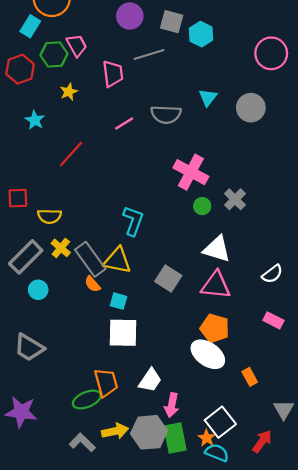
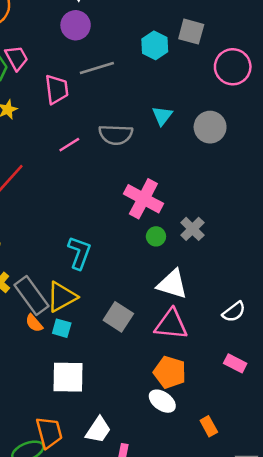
gray square: (172, 22) -> (191, 32), moved
yellow triangle: (117, 260) -> (62, 297), turned -40
cyan square: (118, 301) -> (62, 328), moved
white ellipse: (208, 354) -> (162, 401), size x0.7

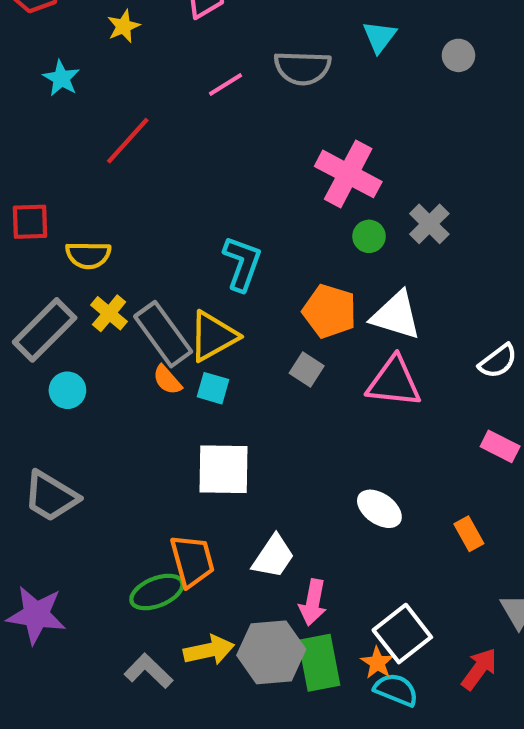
gray circle: (210, 127) -> (458, 55), size x0.6
gray square: (118, 317) -> (307, 369), size x0.7
orange pentagon: (170, 372) -> (330, 311), moved
orange rectangle: (209, 426) -> (469, 534), moved

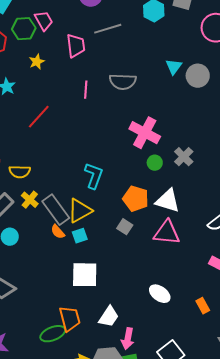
cyan triangle: (379, 37) -> (174, 67), moved
gray circle: (458, 55) -> (198, 76), size x1.5
pink line: (226, 85) -> (86, 90), turned -54
cyan square: (213, 388) -> (80, 236), turned -35

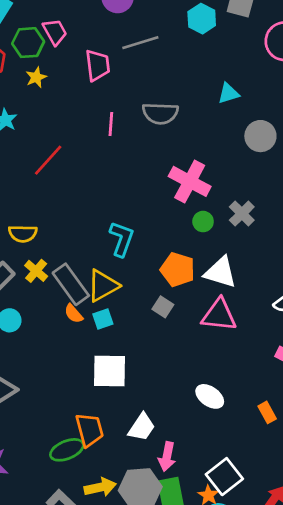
yellow star: (37, 62) -> (36, 77), moved
cyan triangle: (174, 67) -> (228, 93), turned 36
gray circle: (198, 76) -> (260, 136), moved

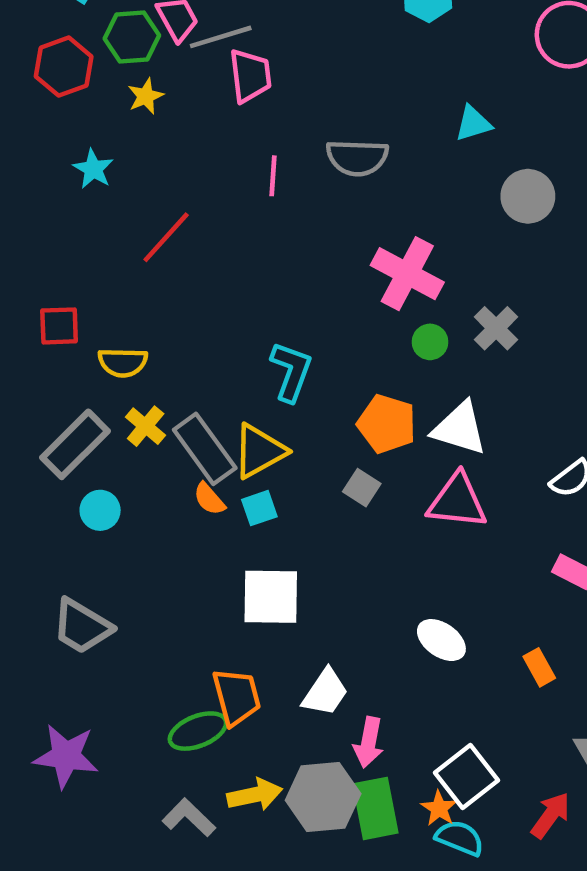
gray line: (140, 43) -> (221, 37), moved

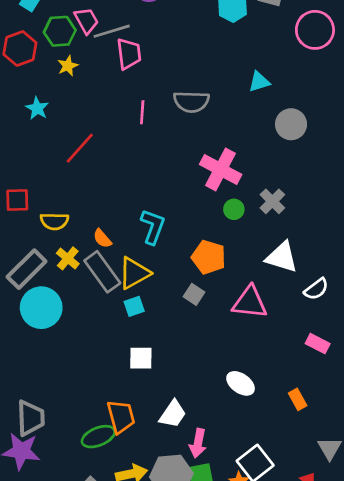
white triangle: (460, 428) -> (282, 257), moved
orange semicircle: (209, 499) -> (102, 239), moved
cyan circle: (100, 510) -> (41, 308), size x1.8
white square: (271, 597) -> (141, 358), size x0.7
gray trapezoid: (82, 626) -> (31, 418), moved, turned -123

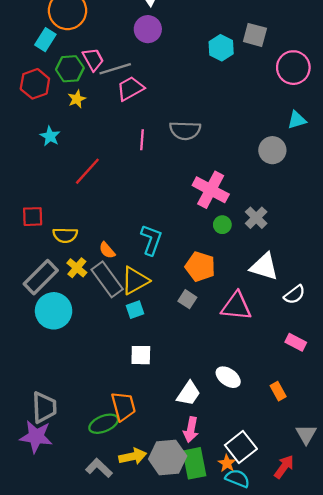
pink trapezoid: (129, 54) -> (130, 88), turned -112
cyan triangle: (259, 82) -> (297, 120), moved
white trapezoid: (173, 414) -> (189, 393), moved

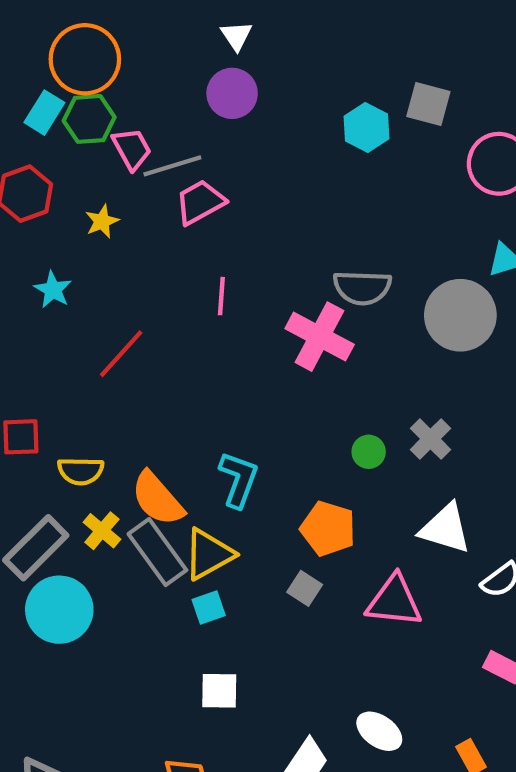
green hexagon: (70, 69) -> (89, 119), moved
gray semicircle: (185, 130) -> (362, 288), moved
gray circle: (272, 150) -> (460, 315), size x1.4
pink cross: (211, 190) -> (320, 337), moved
orange semicircle: (107, 250) -> (157, 499), size x1.8

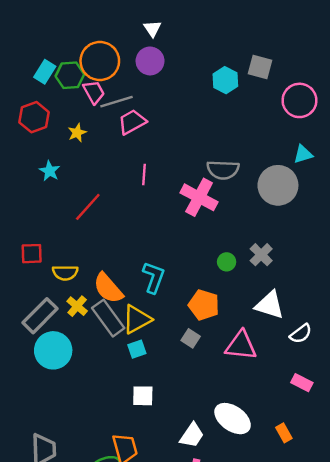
orange circle: (85, 59) -> (100, 61), moved
white ellipse: (379, 731) -> (233, 419), size x1.4

